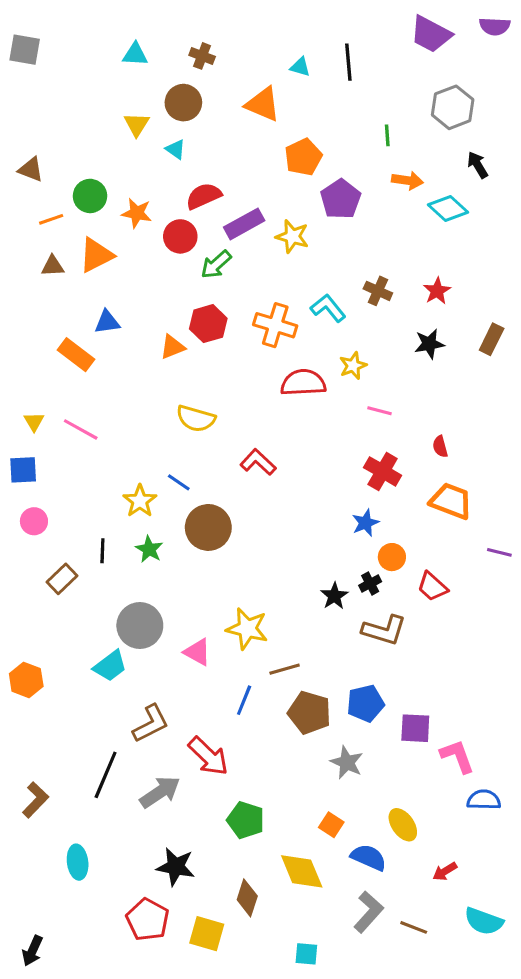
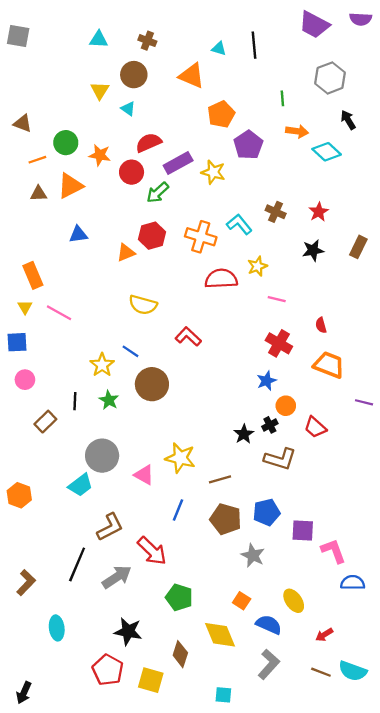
orange rectangle: (76, 355) -> (33, 275), moved, turned 30
brown line: (285, 669) -> (220, 479), moved
brown line: (414, 927) -> (321, 672), moved

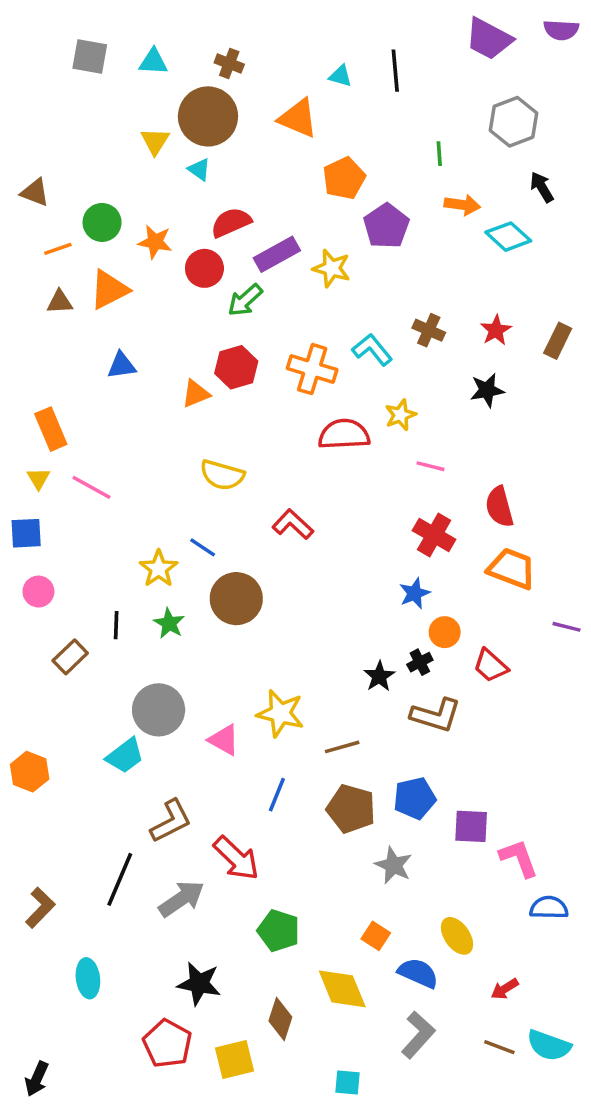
gray square: (18, 36) -> (90, 56), moved
brown circle: (134, 75) -> (208, 116), size x1.4
brown rectangle: (358, 247) -> (558, 341), moved
red semicircle: (321, 325) -> (499, 507), size x1.6
yellow square: (151, 680) -> (234, 1060), turned -30

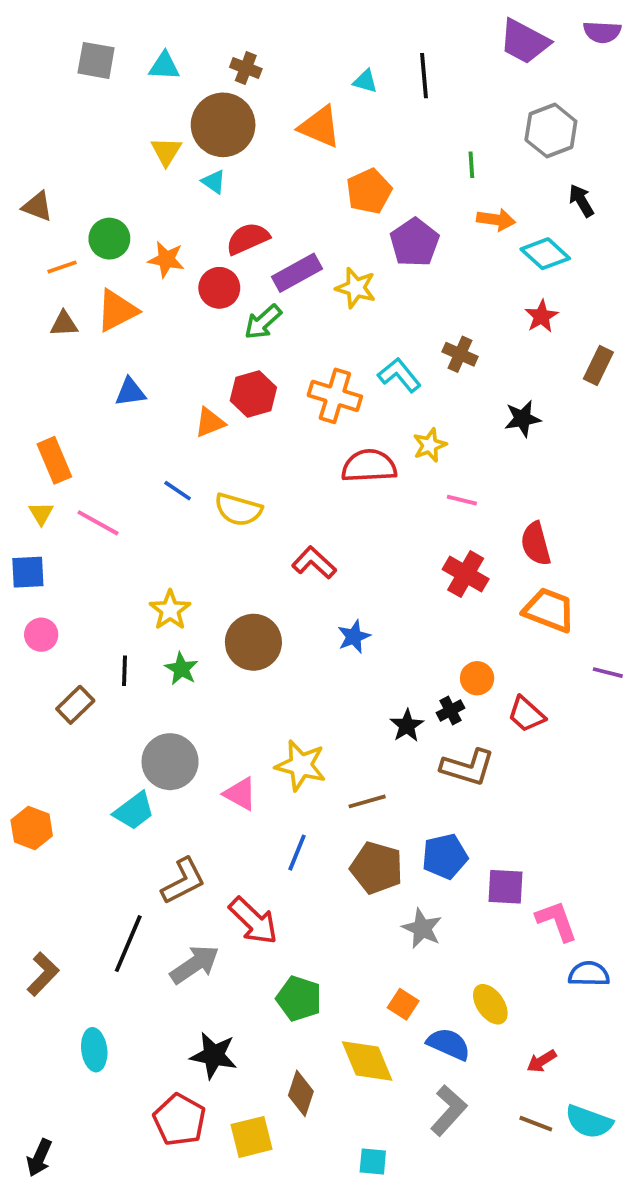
red star: (496, 330) -> (541, 316), moved
blue line: (203, 547) -> (178, 491), moved
blue star: (415, 593) -> (354, 637), moved

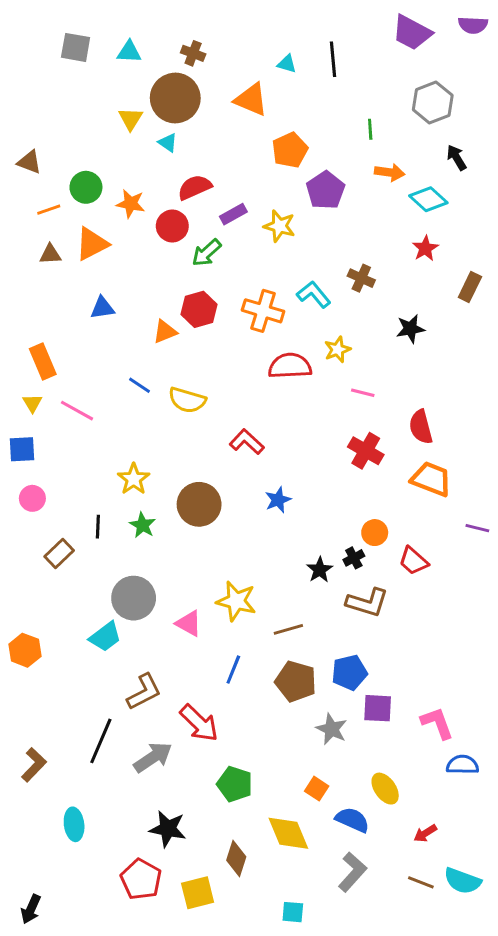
purple rectangle: (297, 273) -> (233, 214), size x0.7
purple square: (505, 887) -> (378, 708), moved

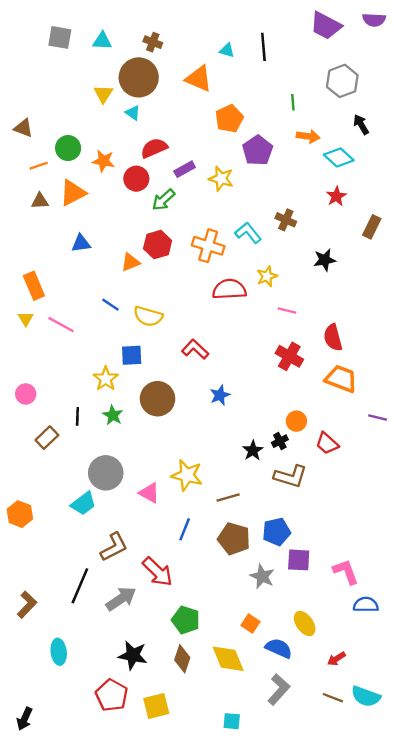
blue square: (22, 449) -> (132, 355), moved
brown diamond: (236, 859) -> (182, 659), moved

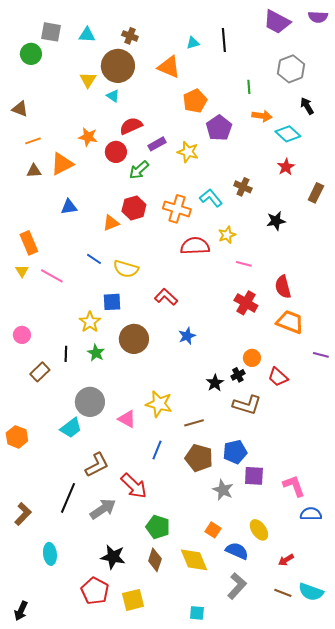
cyan triangle: (227, 50) -> (193, 43), turned -32
green circle: (68, 148) -> (31, 54), moved

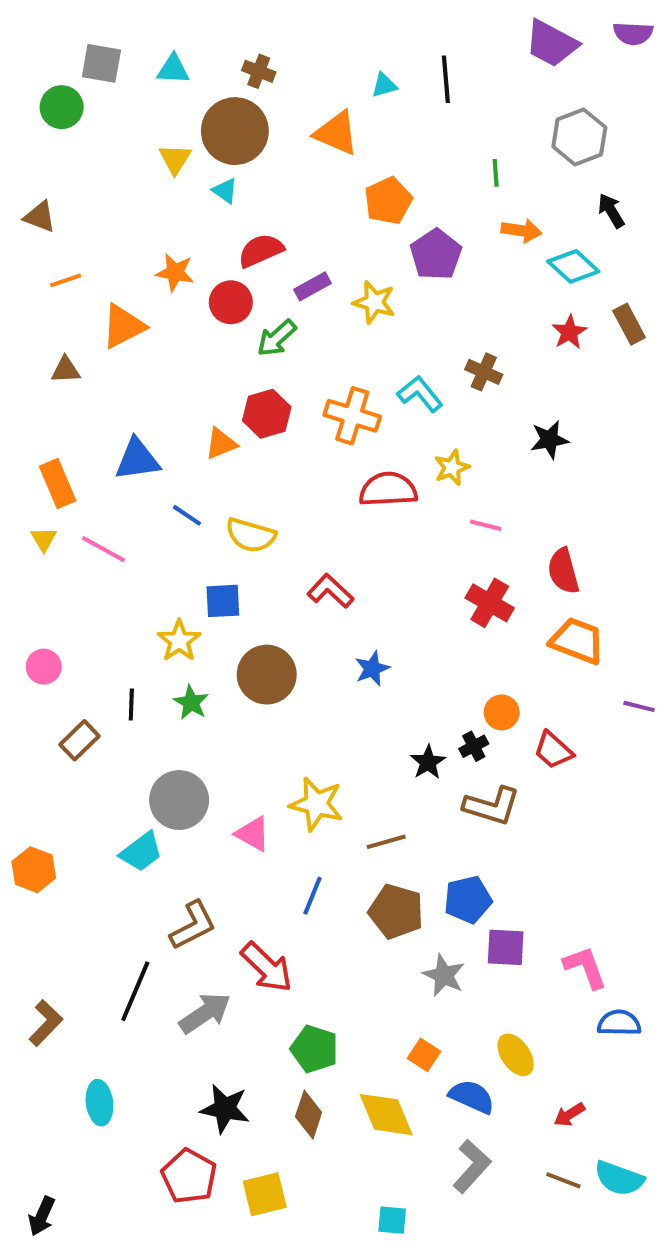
brown triangle: (34, 171) -> (66, 370), moved
brown rectangle: (316, 193) -> (629, 324), moved, turned -54
blue triangle: (69, 207) -> (137, 460), moved, size x1.4

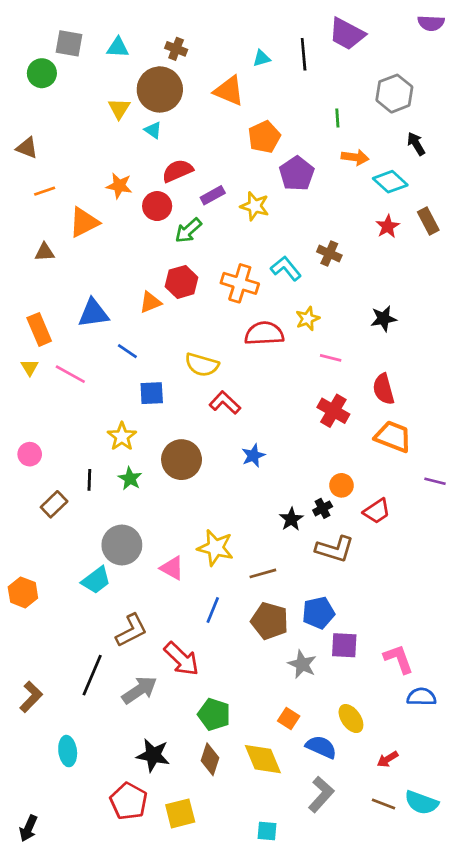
purple trapezoid: (551, 43) -> (347, 34), moved
black star: (549, 440) -> (384, 319), moved
yellow semicircle: (251, 535) -> (202, 365), moved
blue square: (223, 601) -> (152, 393), moved
red trapezoid: (553, 750) -> (377, 511), turned -76

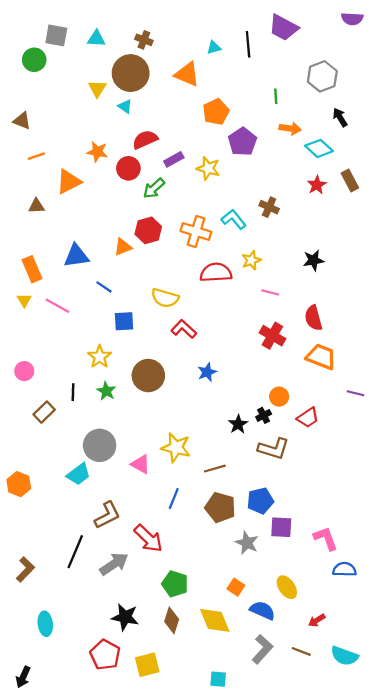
cyan ellipse: (68, 751) -> (45, 624), moved
brown line: (384, 804) -> (301, 651), moved

